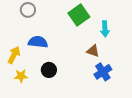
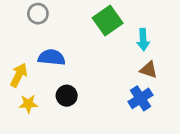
brown triangle: (93, 51) -> (149, 70), moved

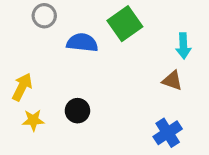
cyan arrow: (143, 40) -> (183, 46), moved
blue semicircle: (52, 57) -> (82, 43), moved
blue cross: (140, 98) -> (168, 133), moved

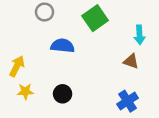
gray circle: (44, 16) -> (45, 12), moved
blue semicircle: (82, 43) -> (63, 46), moved
black circle: (77, 111) -> (63, 94), moved

